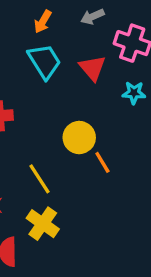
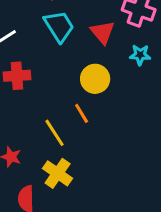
yellow circle: (79, 138) -> (95, 79), moved
orange line: (102, 162) -> (82, 113), moved

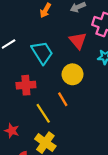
cyan trapezoid: (59, 26) -> (42, 53), moved
red cross: (17, 76) -> (26, 85), moved

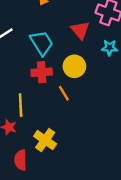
red cross: (26, 85) -> (42, 72), moved
yellow line: (43, 113) -> (21, 105), moved, turned 30

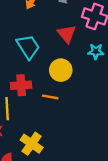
red cross: (42, 72) -> (21, 85), moved
orange line: (64, 93) -> (50, 97), turned -49

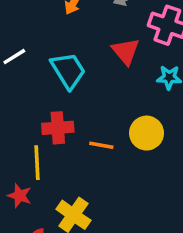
yellow circle: (61, 70) -> (147, 133), moved

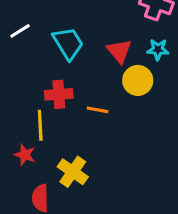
red triangle: (126, 51) -> (119, 51), moved
yellow circle: (147, 133) -> (138, 80), moved

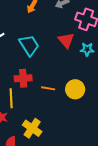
red triangle: (119, 51) -> (66, 40), moved
yellow circle: (138, 80) -> (75, 89), moved

